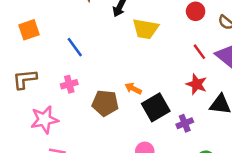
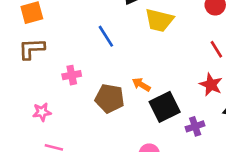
blue line: (75, 47) -> (106, 36), moved
brown L-shape: (25, 79) -> (32, 49), moved
pink star: (44, 120) -> (42, 112), size x0.6

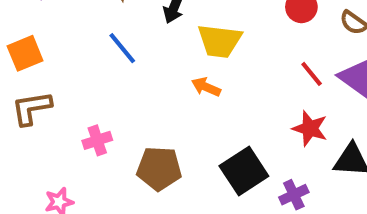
blue line: (106, 36) -> (122, 48), moved
orange arrow: (141, 85) -> (206, 87), moved

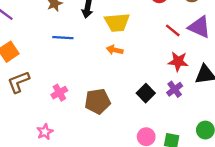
blue line: (122, 48) -> (63, 38), turned -36
black square: (244, 171) -> (146, 93), size x0.7
purple cross: (294, 195) -> (175, 89), moved

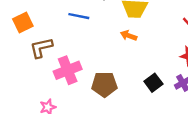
brown L-shape: (19, 82) -> (41, 48), moved
pink cross: (59, 93) -> (68, 70), size x1.6

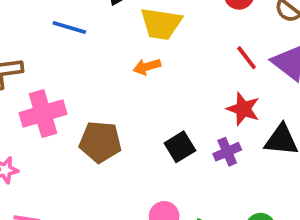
orange arrow: (129, 36) -> (147, 67), turned -42

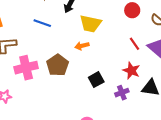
brown pentagon: (100, 142) -> (58, 65), moved, turned 30
black square: (180, 147) -> (96, 80), moved

